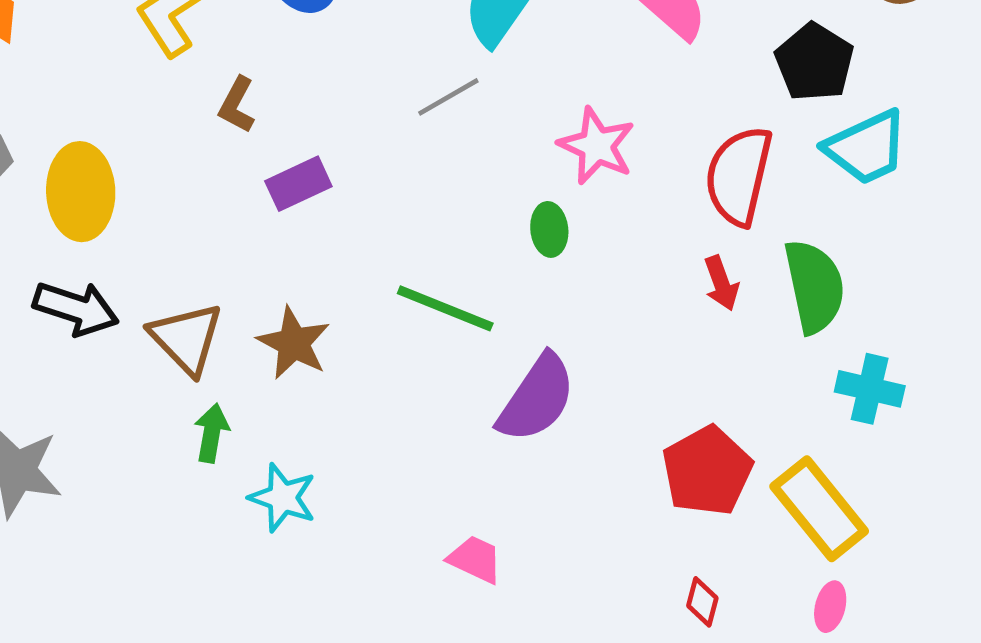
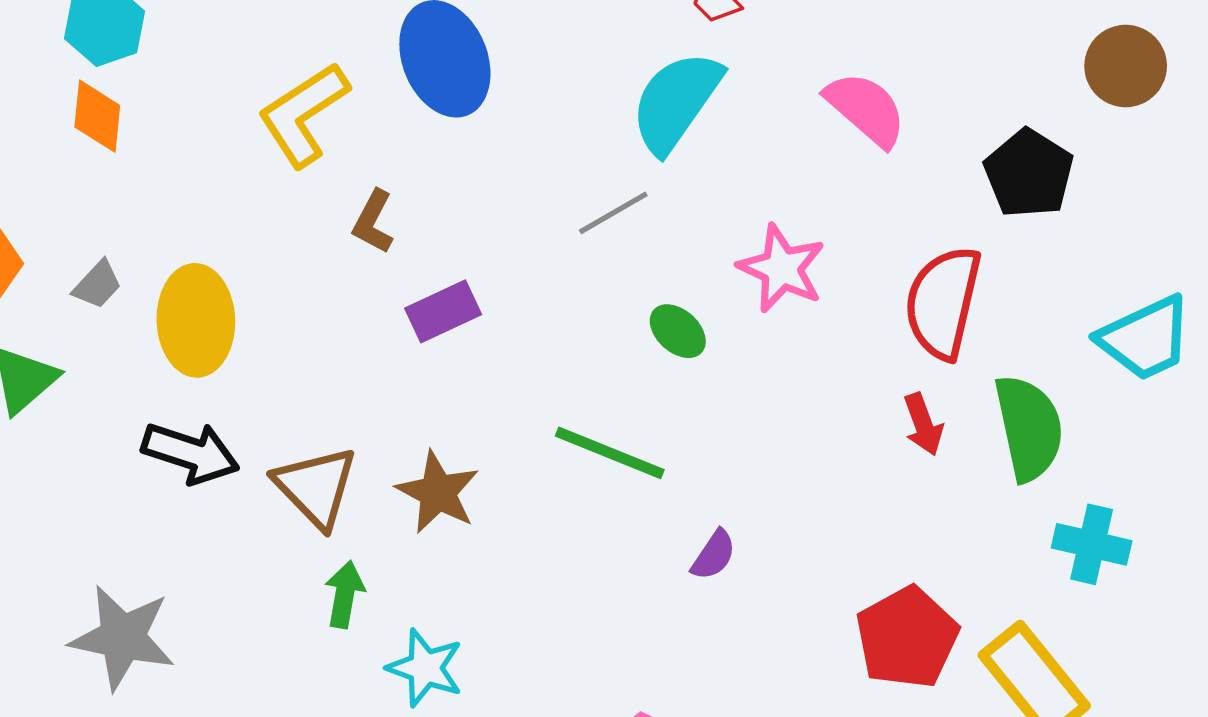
cyan trapezoid: (866, 147) -> (1145, 338), moved
green ellipse: (549, 229) -> (678, 331), moved, turned -42
purple semicircle: (537, 398) -> (714, 555), size x0.5

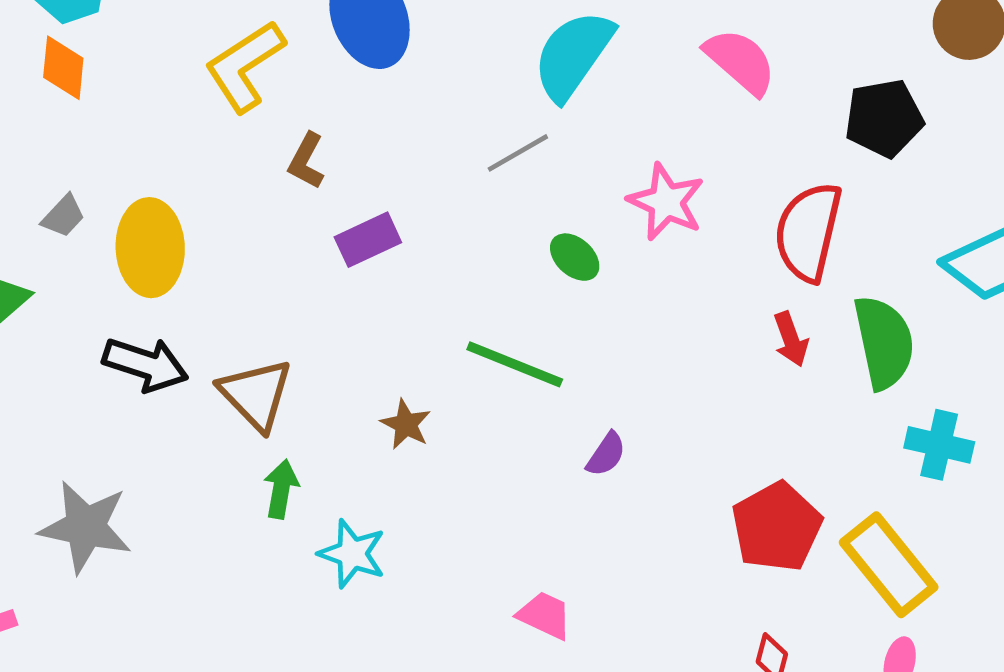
black pentagon: (1029, 173) -> (884, 118), turned 30
brown star: (438, 492) -> (406, 424), moved, size x0.7

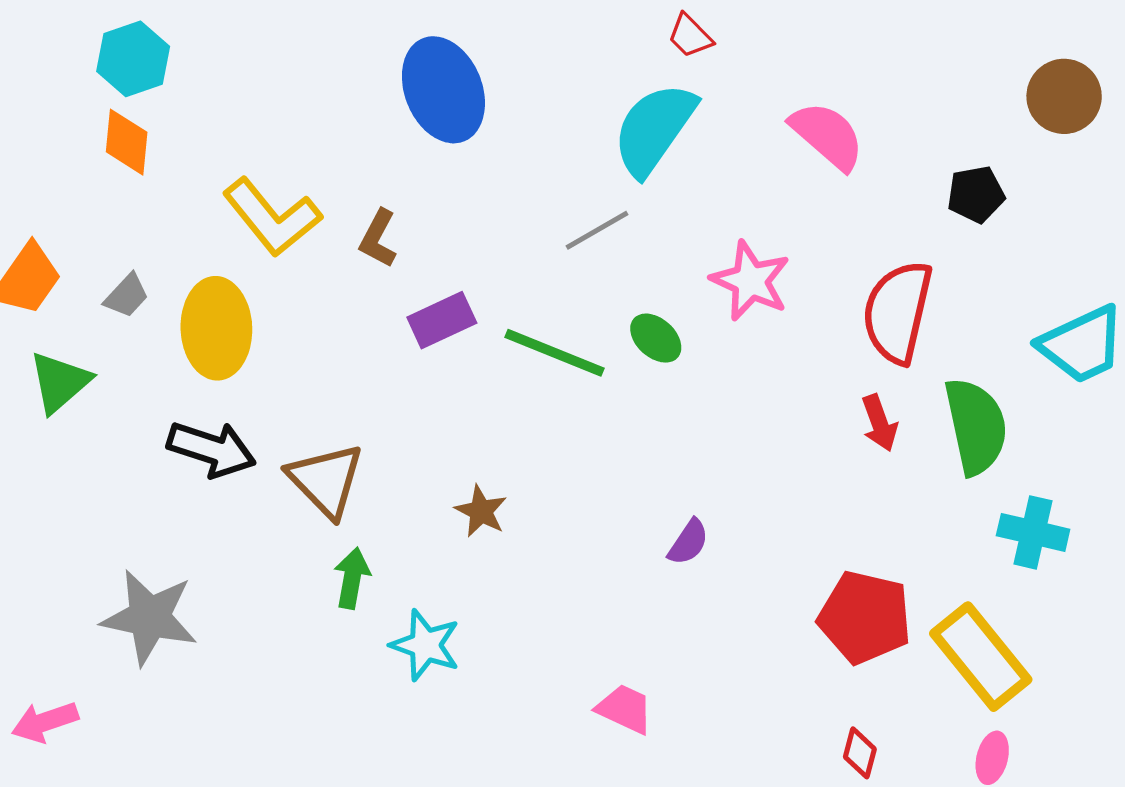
yellow L-shape: (245, 66) -> (272, 217), moved, turned -96
black pentagon: (884, 118) -> (976, 194), size x0.7
green line: (515, 364) -> (554, 353), moved
red pentagon: (777, 527) -> (865, 617), turned -30

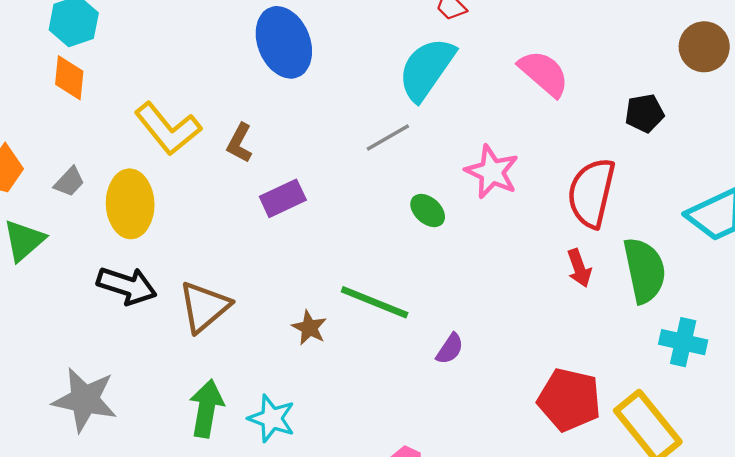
green line: (554, 353) -> (375, 302), moved
brown triangle: (326, 480) -> (204, 307), turned 34
green arrow: (352, 578) -> (206, 408), moved, size x1.4

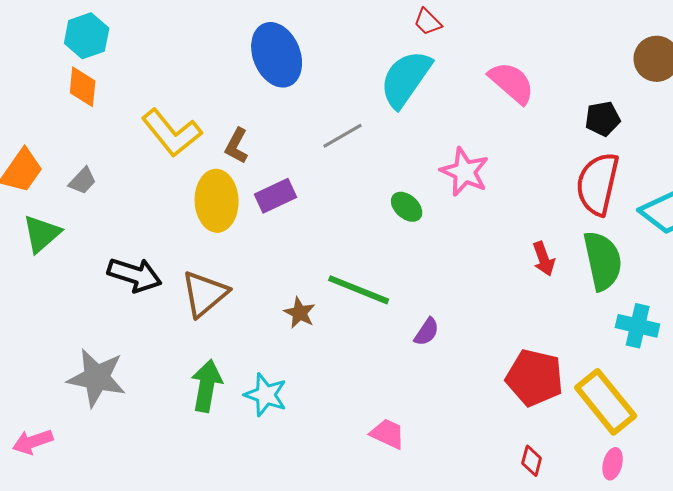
gray line: (388, 138) -> (343, 136), moved
red semicircle: (591, 193) -> (598, 184), moved
yellow ellipse: (130, 204) -> (217, 201), moved

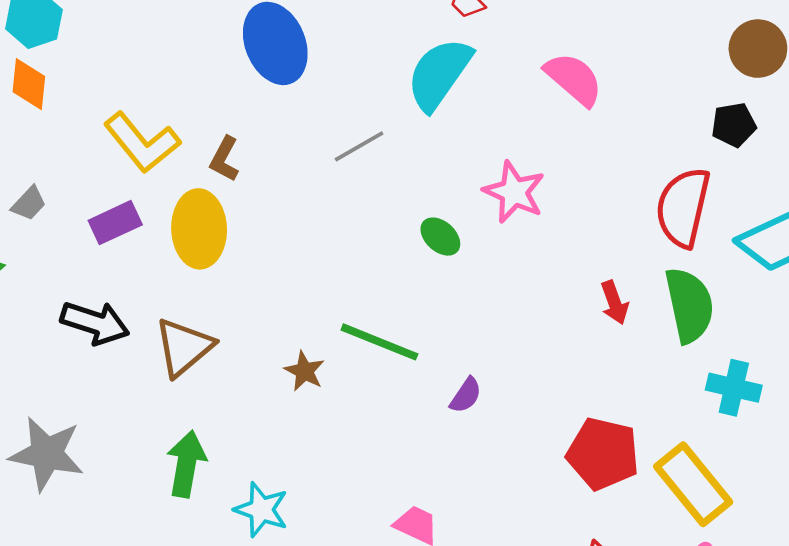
black pentagon: (603, 119) -> (734, 125), moved
purple rectangle: (276, 196) -> (115, 223), moved
cyan star: (266, 395) -> (261, 510), moved

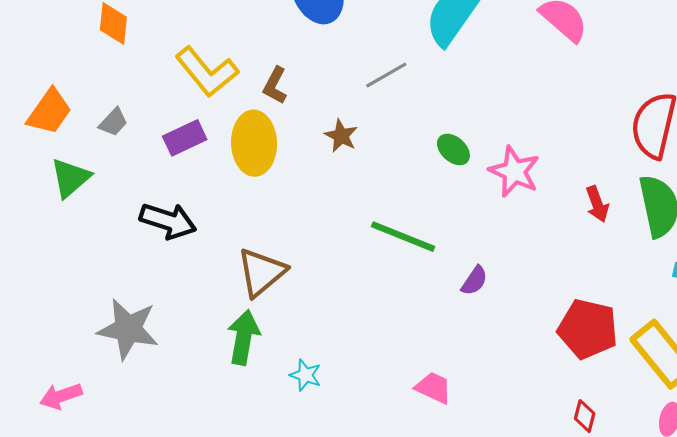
pink star: (514, 192) -> (514, 172), moved
brown triangle: (184, 347) -> (261, 272), moved
brown star: (304, 371) -> (341, 136), moved
cyan star: (261, 510) -> (305, 375), size x0.7

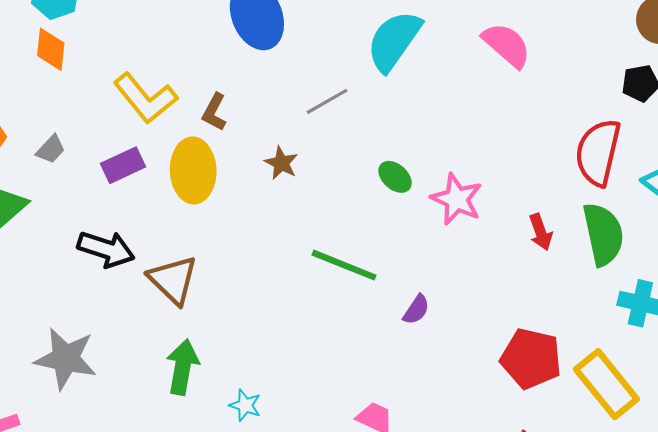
brown triangle: (261, 272) -> (173, 280), moved, turned -36

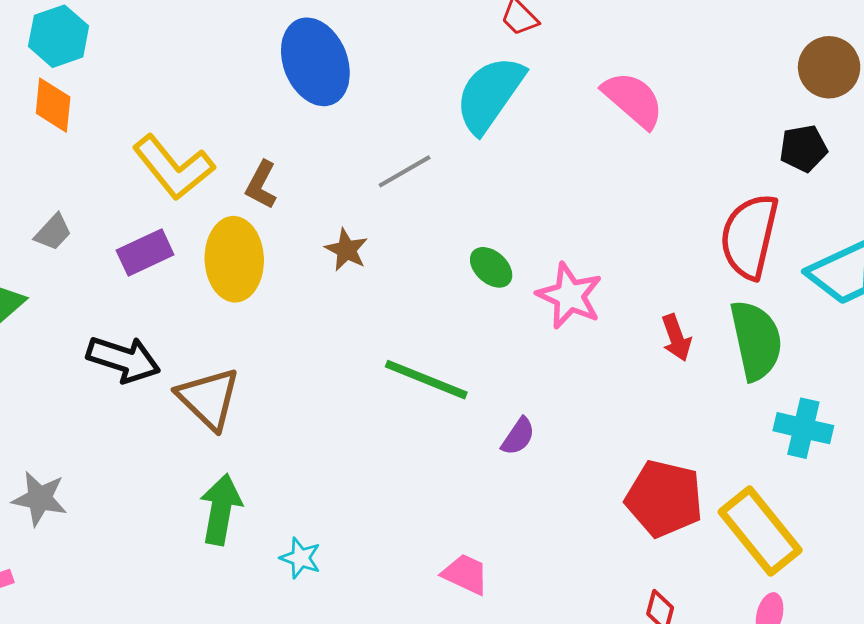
gray star: (66, 359) -> (40, 498), moved, size x0.7

